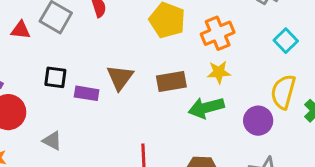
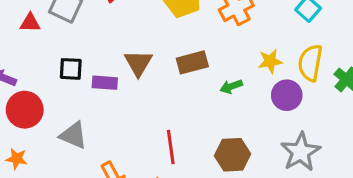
yellow star: (219, 72) -> (270, 61), moved
green arrow: (206, 108) -> (231, 86), size x0.6
gray triangle: (52, 141) -> (73, 135), size x1.4

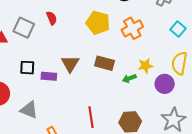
yellow star: (270, 61) -> (145, 66), moved
brown rectangle: (192, 62) -> (105, 63), turned 30

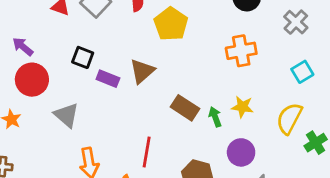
yellow pentagon: (98, 23) -> (171, 24), moved
brown rectangle: (105, 63) -> (185, 108), moved
green arrow: (129, 78) -> (215, 117), turned 72
purple circle: (165, 84) -> (241, 152), moved

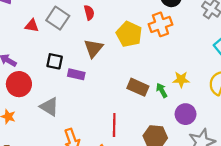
yellow pentagon: (171, 24) -> (129, 34), moved
orange cross: (241, 51) -> (160, 24), moved
brown triangle: (142, 71) -> (93, 48), moved

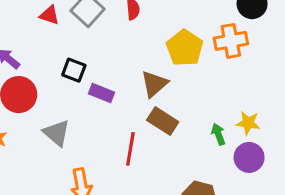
brown triangle: (93, 48) -> (154, 84), moved
brown rectangle: (138, 87) -> (163, 121), moved
purple circle: (186, 114) -> (249, 157), moved
red line: (114, 125) -> (130, 149), moved

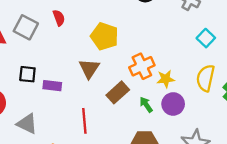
orange cross: (231, 41) -> (142, 66), moved
brown rectangle: (163, 121) -> (118, 92), moved, turned -60
green arrow: (218, 134) -> (146, 105), moved

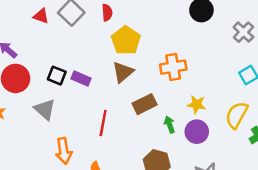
yellow pentagon: (104, 36) -> (126, 40), moved
orange cross: (142, 66) -> (173, 67), moved
black square: (27, 74) -> (57, 76), moved

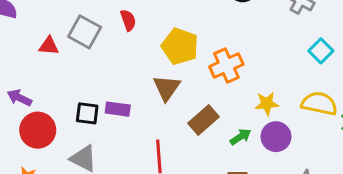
yellow pentagon: (126, 40) -> (180, 46), moved
yellow semicircle: (237, 115) -> (319, 103), turned 88
green arrow: (170, 125) -> (240, 137), turned 91

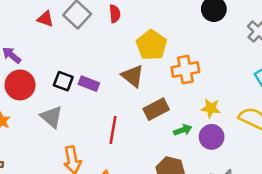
brown triangle: (167, 88) -> (133, 76), turned -40

